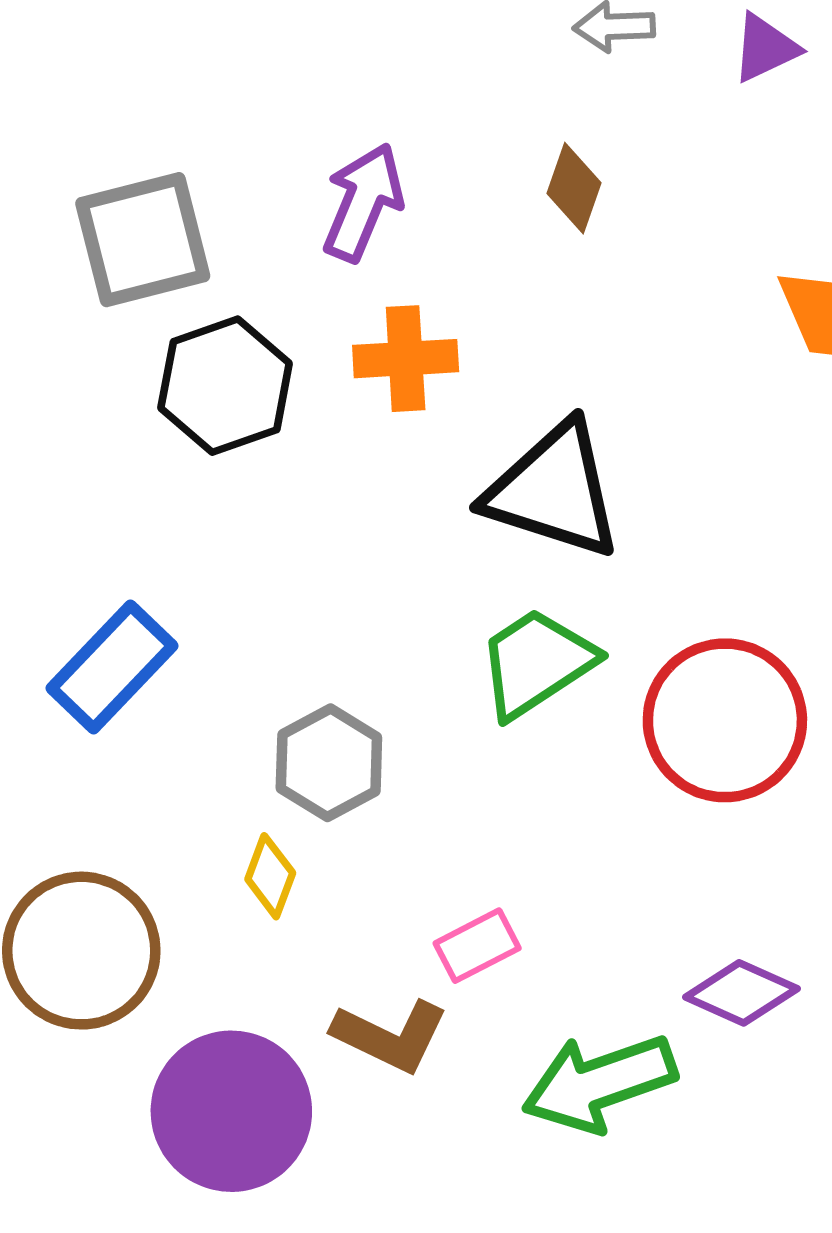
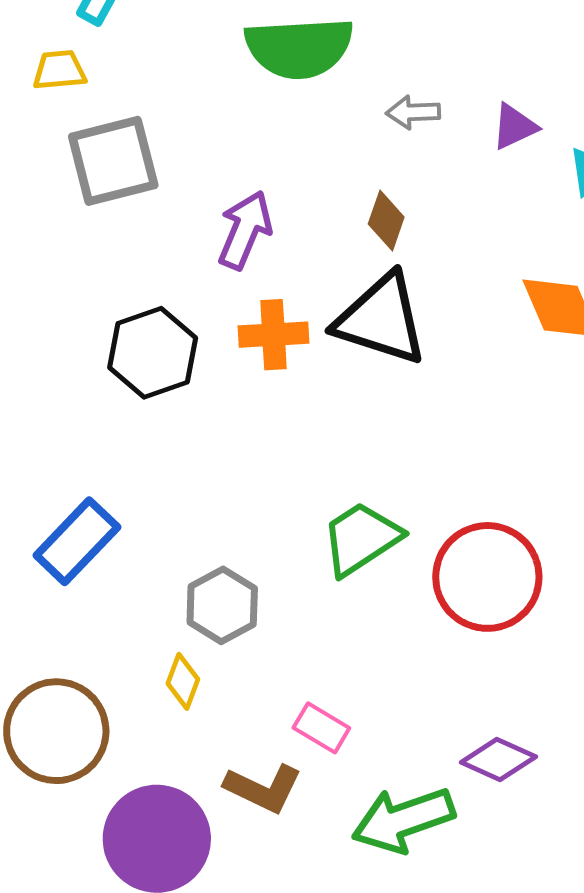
gray square: (143, 240) -> (113, 161), moved
black triangle: (554, 491) -> (381, 319), moved
pink rectangle: (477, 946) -> (321, 728), turned 58

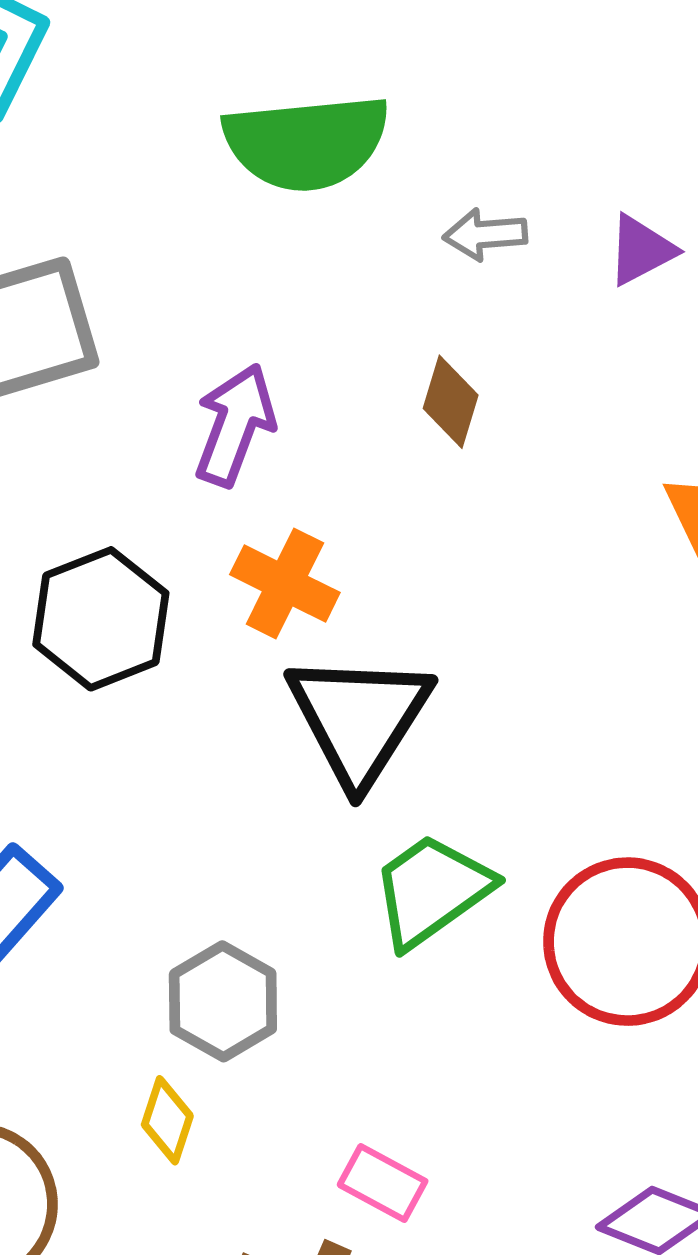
black triangle: (381, 319) -> (359, 719), moved, turned 47
orange cross: (274, 335) -> (285, 584), turned 32

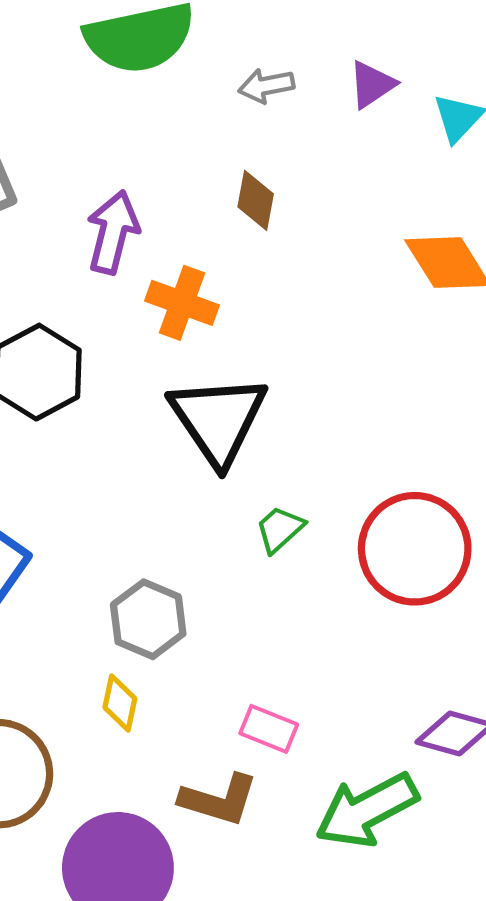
orange cross: (285, 584) -> (182, 303), moved
green trapezoid: (432, 890) -> (280, 529), size x0.6

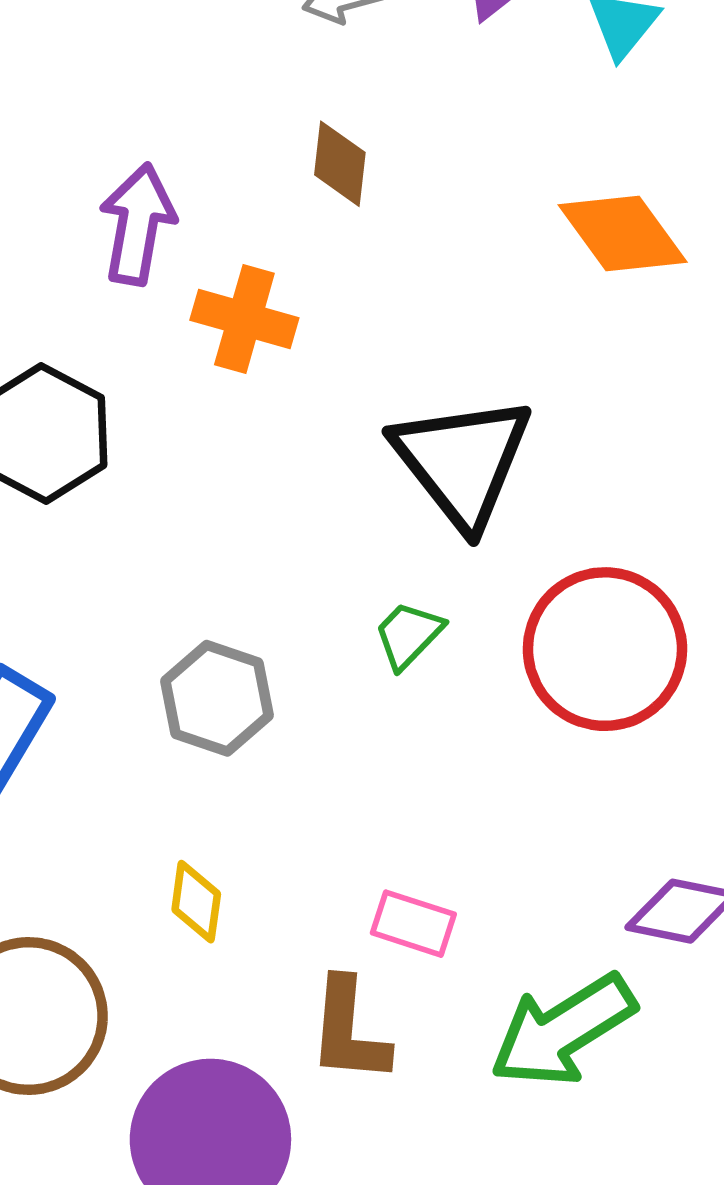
black triangle: (218, 420) -> (462, 461), moved
gray hexagon: (148, 619) -> (217, 698), moved
brown L-shape: (219, 800) -> (349, 1031), turned 82

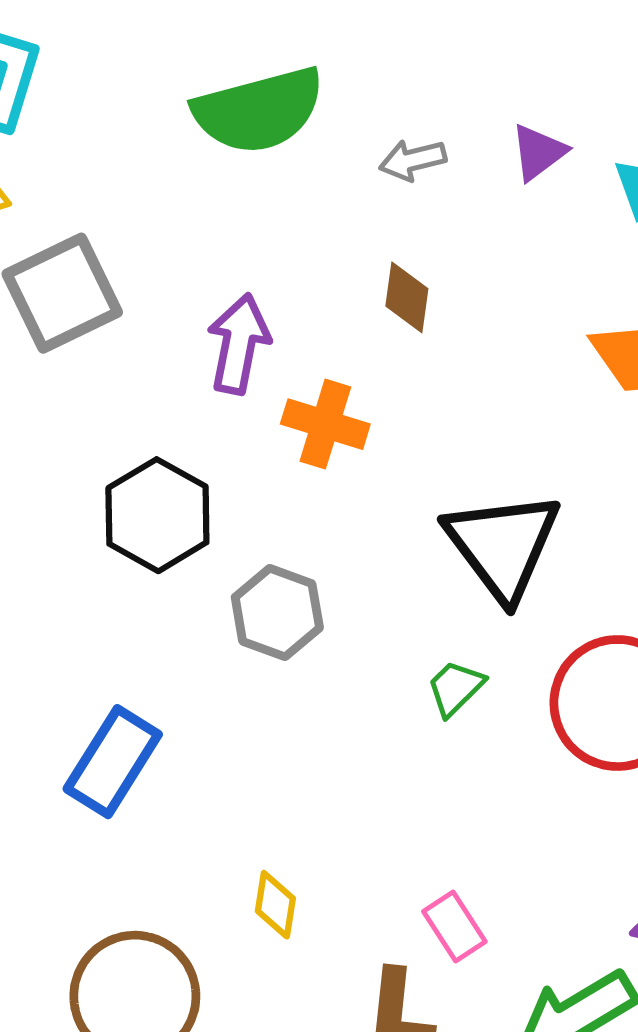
gray hexagon: (217, 698) -> (277, 612), moved
pink rectangle: (413, 924) -> (454, 926), turned 38

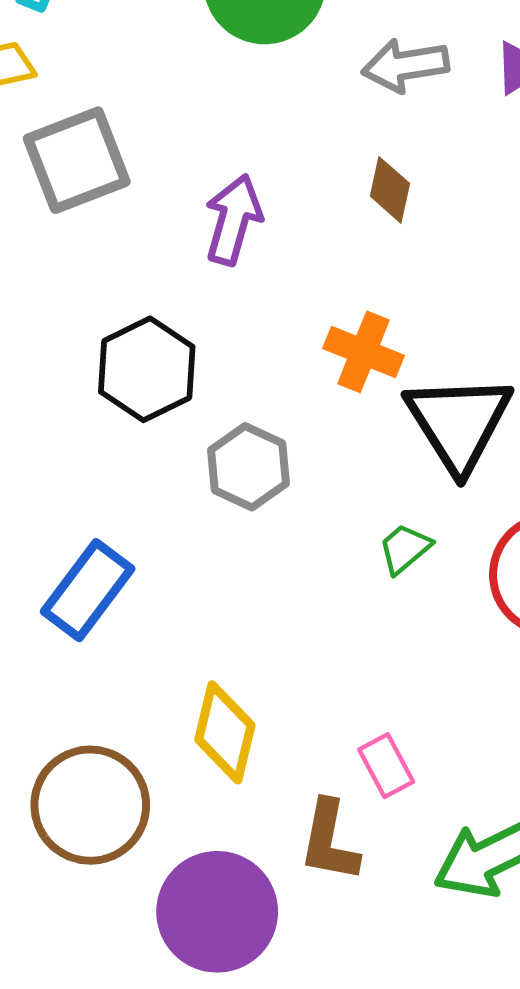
gray arrow: (413, 160) -> (405, 65), size x1.4
orange cross: (325, 424) -> (363, 352), moved
yellow diamond: (275, 905) -> (225, 732), size x1.6

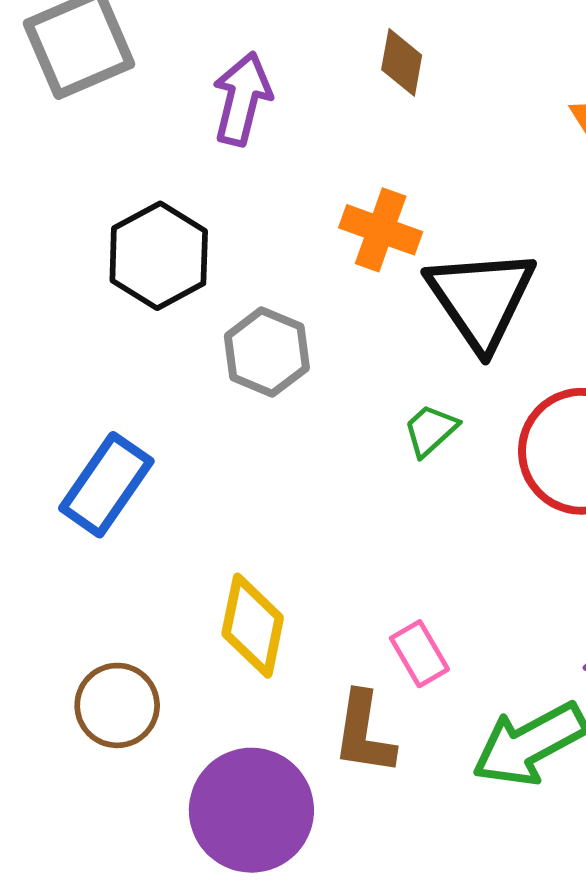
brown circle: (90, 805) -> (117, 705), size x0.7

